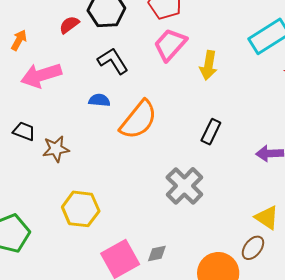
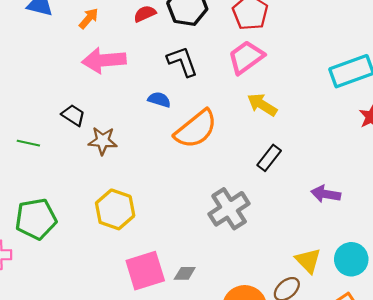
yellow arrow: (208, 65) -> (262, 105), moved, turned 100

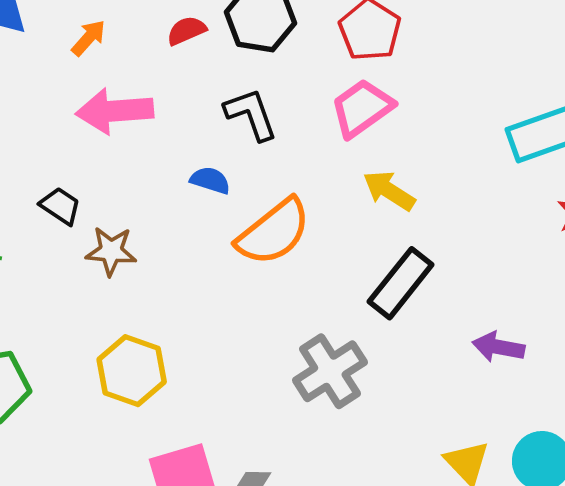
black rectangle: (269, 158) -> (401, 283), size x1.5

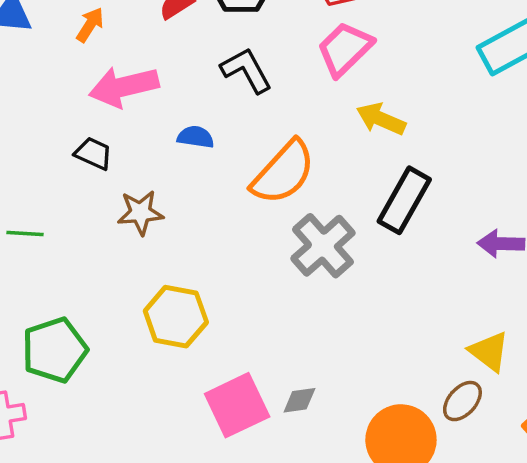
blue semicircle: (210, 180) -> (196, 137), moved
black trapezoid: (60, 206) -> (93, 153), moved
gray cross: (330, 371) -> (323, 246), moved

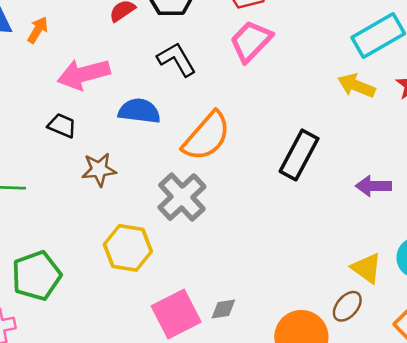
orange arrow: (90, 25) -> (38, 30), moved
yellow arrow: (381, 119) -> (356, 86), moved
blue semicircle: (196, 137) -> (139, 111), size x1.5
gray cross: (323, 246) -> (182, 197), moved

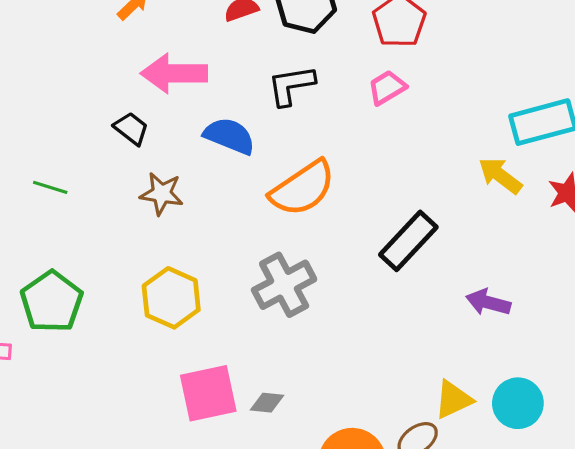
pink trapezoid: (251, 41) -> (387, 88), size x0.7
black L-shape: (177, 59) -> (291, 85), turned -84
gray cross: (182, 197) -> (284, 285), moved
yellow triangle: (367, 268) -> (453, 400), turned 44
green pentagon: (36, 276) -> (52, 302), turned -30

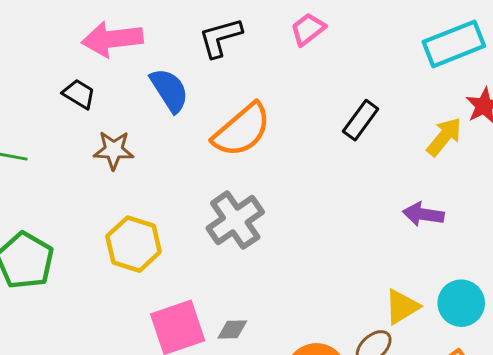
blue semicircle: (229, 136) -> (169, 90), turned 42
yellow arrow: (500, 176) -> (444, 137), moved, turned 99
black rectangle: (408, 241) -> (361, 120), moved, size x0.7

